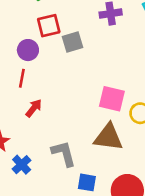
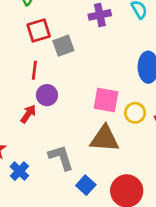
purple circle: (28, 50) -> (47, 95), moved
red line: (22, 78) -> (34, 70), moved
blue square: (87, 182) -> (86, 185), turned 36

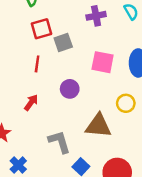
purple circle: (47, 95) -> (70, 89), moved
pink square: (106, 100) -> (103, 62), moved
blue cross: (19, 171) -> (18, 165), moved

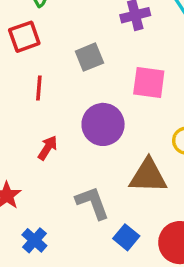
red square: (41, 29) -> (24, 37), moved
red line: (37, 64) -> (39, 88), moved
purple circle: (70, 89) -> (103, 124), size x1.5

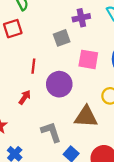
gray square: (89, 57) -> (62, 38), moved
red line: (39, 88) -> (33, 66), moved

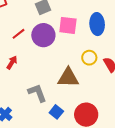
red line: (33, 66) -> (18, 34), turned 48
purple circle: (59, 84) -> (43, 35), moved

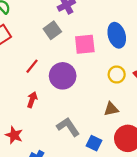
purple circle: (43, 35) -> (63, 76), moved
brown triangle: (68, 78) -> (111, 109), moved, size x0.6

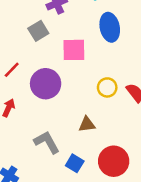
blue ellipse: (117, 35) -> (110, 27), moved
brown triangle: (111, 109) -> (87, 124), moved

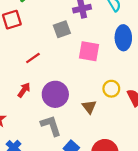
purple circle: (46, 84) -> (55, 94), moved
brown triangle: (87, 124) -> (89, 107), moved, turned 49

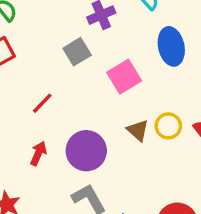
pink square: (89, 51) -> (124, 77), turned -30
brown triangle: (89, 107) -> (138, 130), moved

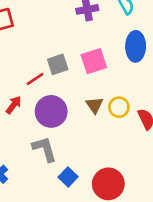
gray square: (77, 52) -> (58, 64), moved
red line: (42, 103) -> (35, 79), moved

